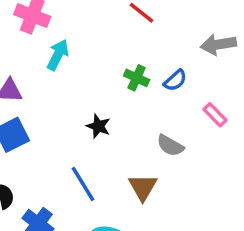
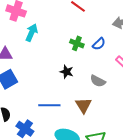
black star: (98, 126) -> (67, 72), moved
blue line: (83, 184) -> (49, 105), turned -55

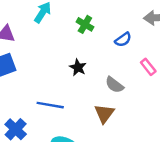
green cross: (77, 43) -> (85, 24), moved
brown triangle: (83, 105) -> (104, 114), moved

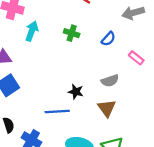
black star: (78, 67) -> (76, 92), moved
gray semicircle: (114, 85) -> (110, 81), turned -42

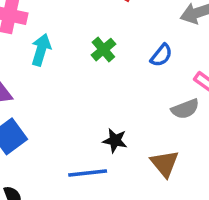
green cross: (72, 33) -> (103, 50), turned 35
gray semicircle: (110, 81) -> (185, 109), moved

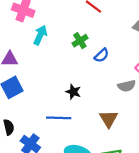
blue semicircle: (161, 55) -> (102, 55), moved
black star: (115, 141) -> (73, 92), moved

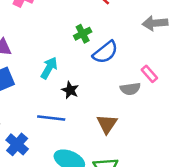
cyan arrow: (40, 35) -> (49, 68), moved
blue semicircle: (102, 55) -> (105, 52), size x1.5

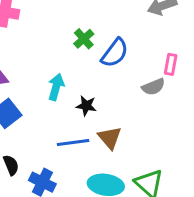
pink rectangle: (149, 74) -> (171, 64), turned 66
brown triangle: (107, 124) -> (110, 138), moved

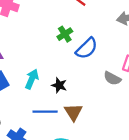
cyan arrow: (56, 87) -> (32, 79), moved
gray semicircle: (153, 87) -> (112, 78), turned 42

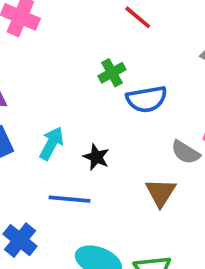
blue semicircle: (87, 48) -> (147, 99), turned 30
brown triangle: (73, 112) -> (161, 193), moved

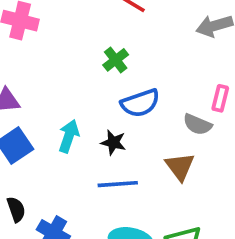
blue semicircle: (147, 99) -> (140, 103), moved
blue line: (69, 199) -> (118, 184), moved

